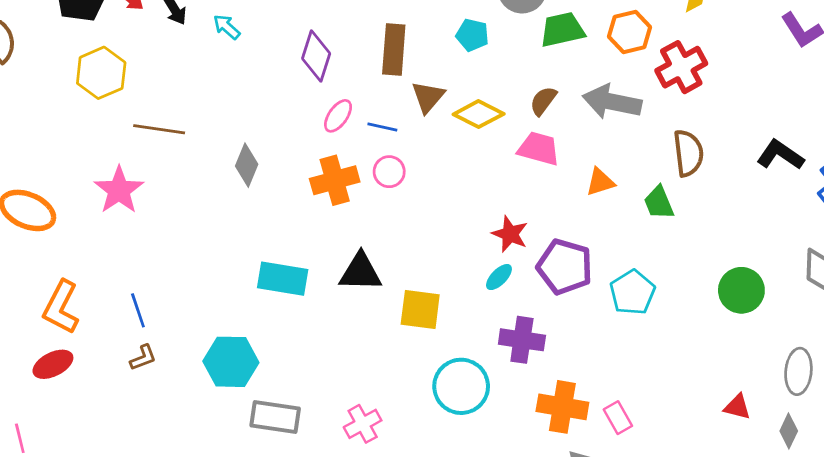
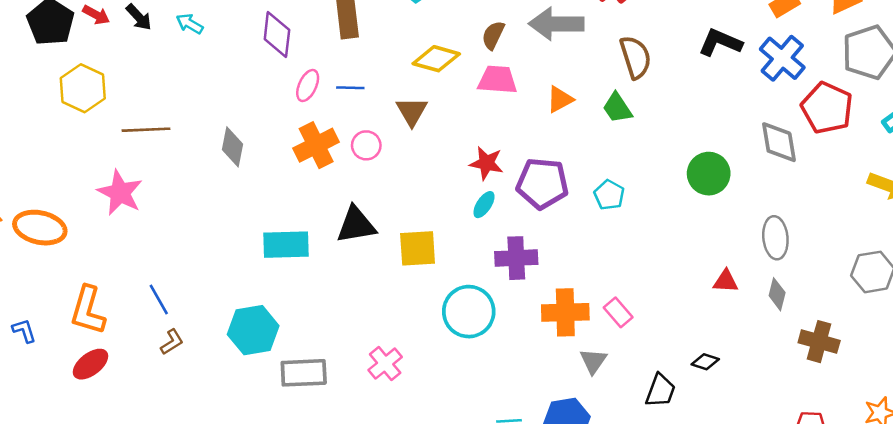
brown triangle: (428, 97) -> (412, 111), moved
pink circle: (389, 172) -> (366, 145), moved
cyan pentagon: (632, 292) -> (609, 195), size x0.7

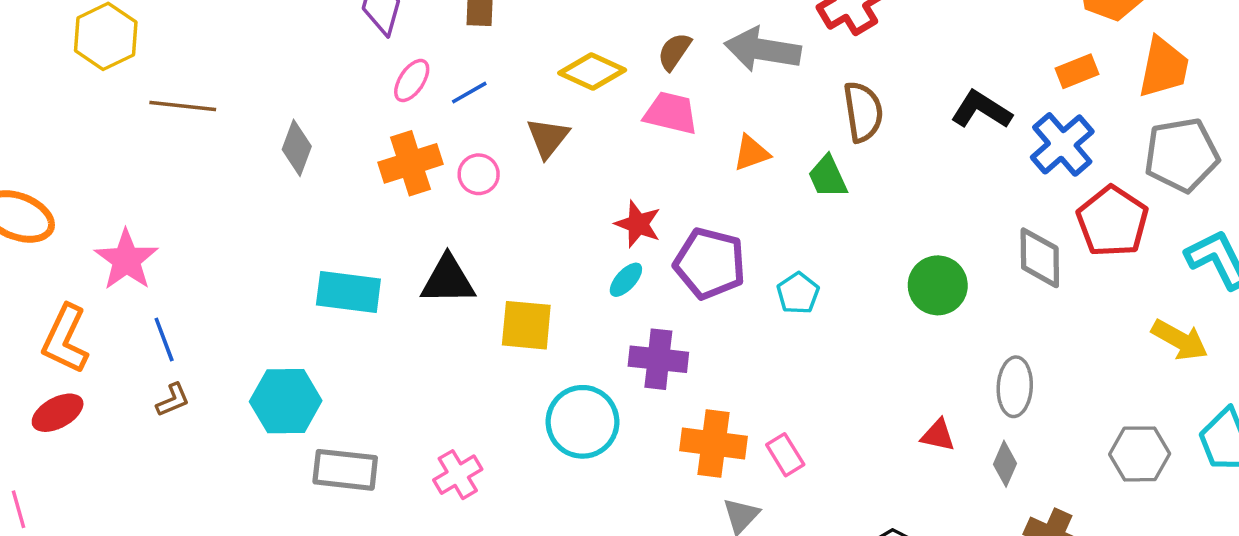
blue line: (350, 88) -> (469, 93), turned -40
pink star: (120, 193) -> (126, 260), moved

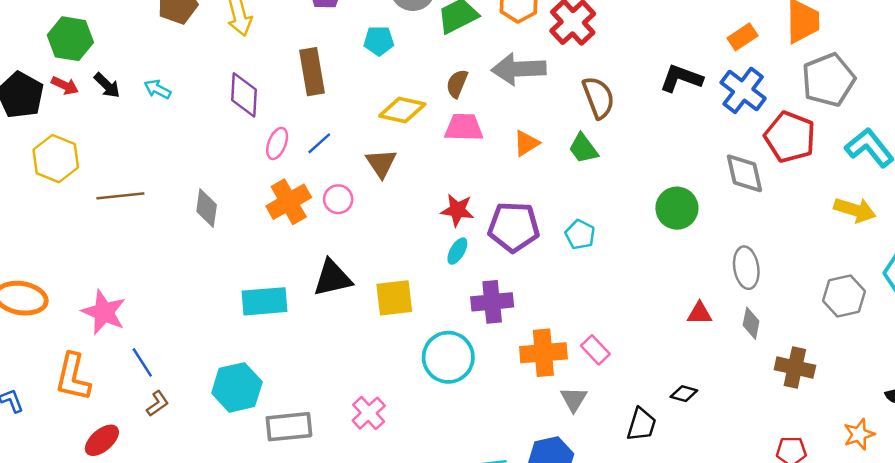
red ellipse: (58, 413) -> (102, 440), moved

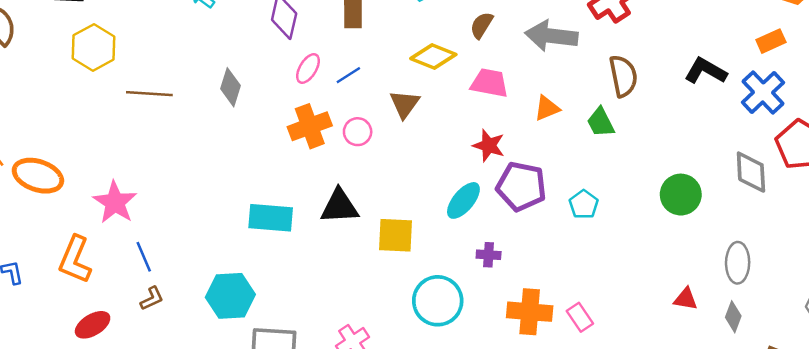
brown semicircle: (457, 84) -> (482, 25), moved
gray diamond: (207, 208) -> (230, 87), moved
red star: (457, 210) -> (489, 146), moved
cyan ellipse: (457, 251) -> (463, 200), size x1.5
purple cross: (492, 302) -> (489, 255), size x0.6

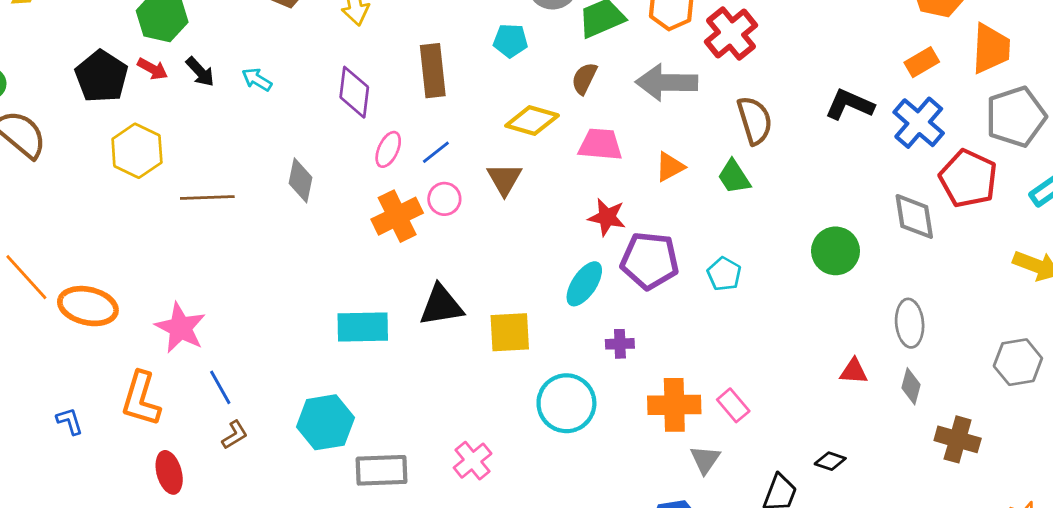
pink circle: (358, 132) -> (444, 199), moved
red ellipse: (93, 325) -> (169, 472), turned -68

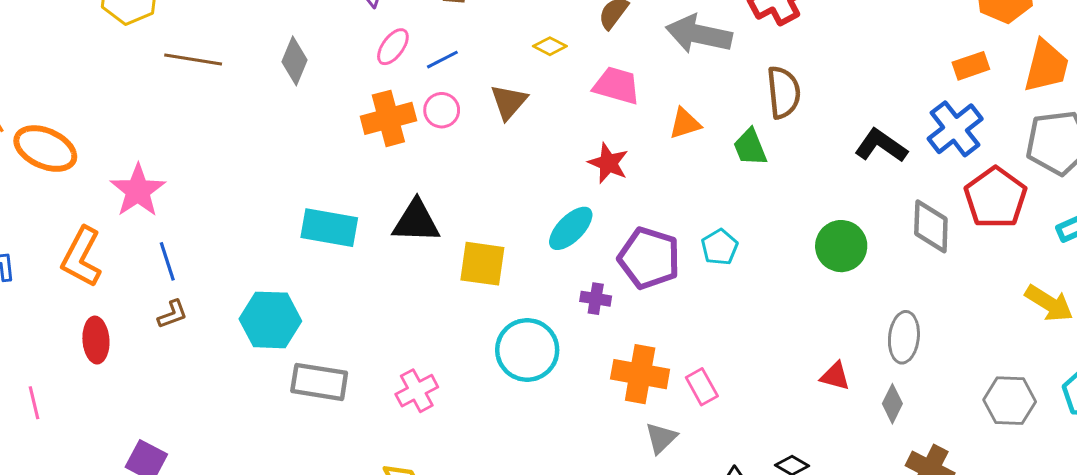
black L-shape: (849, 105) -> (881, 146), moved
yellow diamond: (532, 121) -> (550, 46), size x0.6
purple pentagon: (650, 261) -> (649, 258), moved

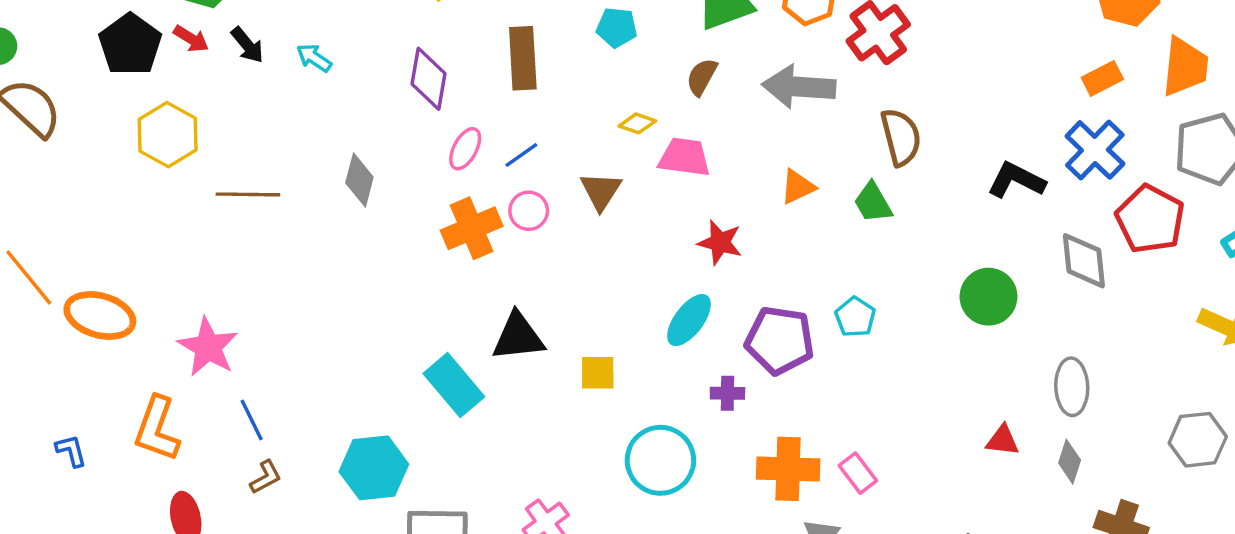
pink trapezoid: (617, 86) -> (684, 157), moved
cyan rectangle: (329, 228) -> (454, 385), moved, turned 48
yellow square: (482, 264) -> (598, 373), size x0.7

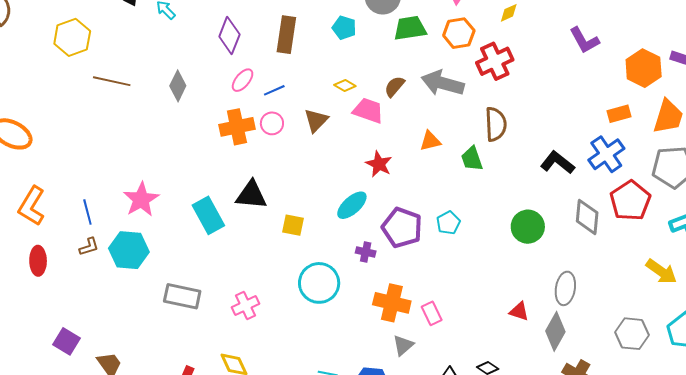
brown semicircle: (702, 77) -> (394, 86), moved
pink star: (208, 347) -> (141, 199), moved
gray diamond: (1070, 462) -> (555, 331), size x1.5
cyan hexagon: (374, 468) -> (129, 250), moved

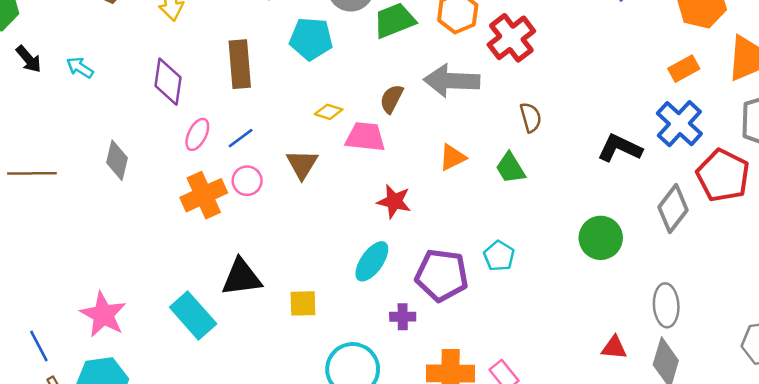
cyan pentagon: (344, 28) -> (311, 39), size x1.4
brown semicircle: (496, 124) -> (531, 117), size x0.7
gray diamond: (587, 217) -> (673, 209), turned 45

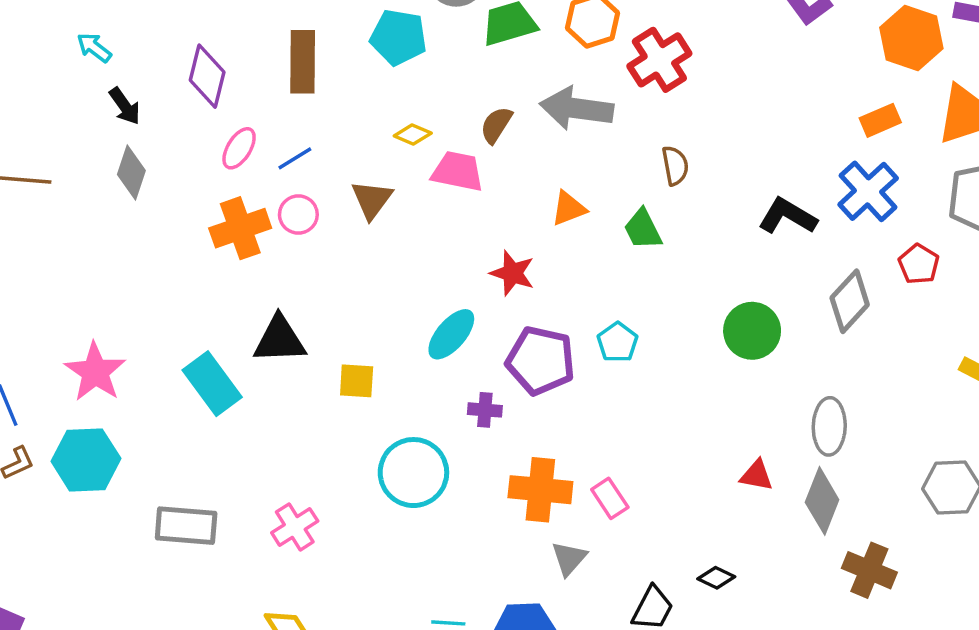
black arrow: (29, 59) -> (125, 106), moved
red pentagon: (723, 175) -> (919, 264), size x0.6
red star: (394, 201) -> (512, 273), moved

